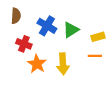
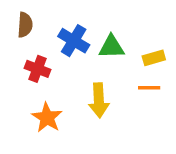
green triangle: (71, 30) -> (111, 47), turned 30
orange star: (37, 64) -> (47, 118), moved

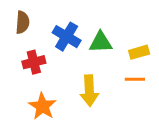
red cross: (38, 69) -> (34, 62), turned -35

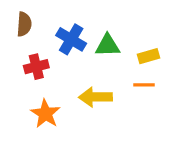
yellow arrow: (89, 91) -> (95, 97), turned 92

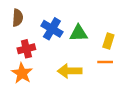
yellow rectangle: (149, 56) -> (108, 41), turned -56
orange star: (45, 114) -> (22, 73), moved

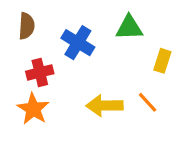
green triangle: (79, 33) -> (129, 28), moved
orange line: (105, 62) -> (148, 102), moved, turned 48

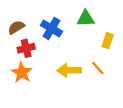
brown semicircle: (27, 26) -> (16, 27), moved, turned -126

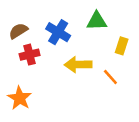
yellow arrow: (69, 70) -> (78, 65), moved
orange star: (22, 73) -> (20, 98), moved

